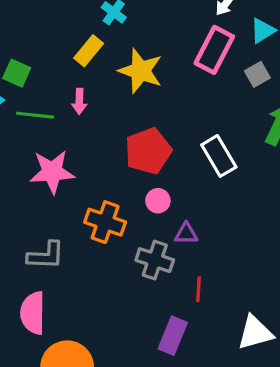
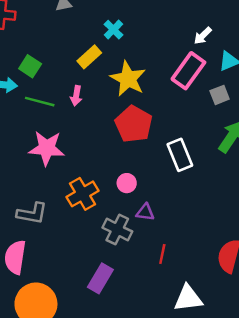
red pentagon: (148, 151) -> (134, 124), moved, turned -30
orange cross: (105, 222) -> (83, 194), turned 32
red line: (198, 289) -> (162, 254), moved
purple rectangle: (173, 336) -> (100, 278), moved

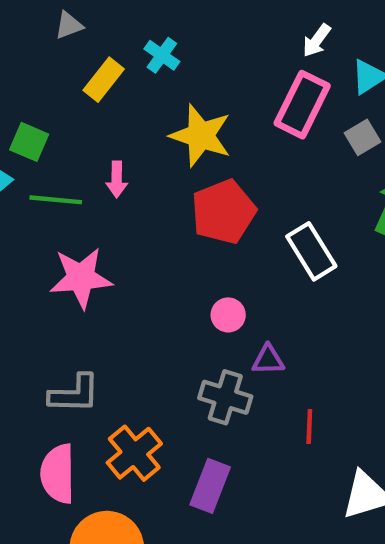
yellow rectangle: (89, 57) -> (104, 80), moved
red pentagon: (134, 124) -> (223, 212), turned 30
orange cross: (83, 194) -> (134, 453), moved

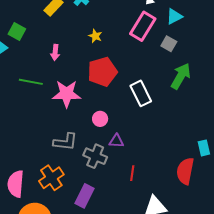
yellow star: (201, 136) -> (95, 36), size x0.5
gray square: (362, 137) -> (169, 44), turned -35
green line: (56, 200) -> (31, 82), moved
pink star: (81, 278) -> (67, 94), moved
gray L-shape: (74, 394) -> (65, 142), moved

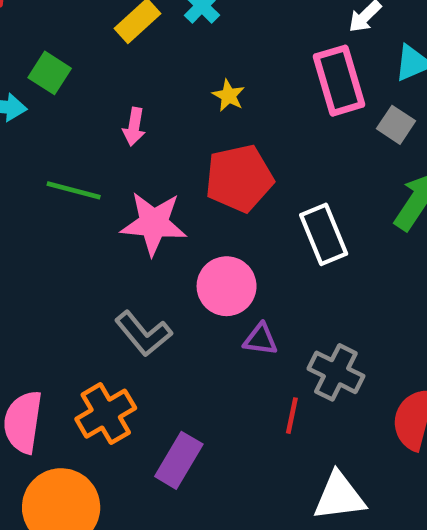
pink rectangle: (143, 26) -> (339, 81), turned -52
pink circle: (100, 119) -> (227, 286), size x1.6
gray L-shape: (65, 142) -> (143, 334), turned 40
gray cross: (95, 156) -> (336, 372), moved

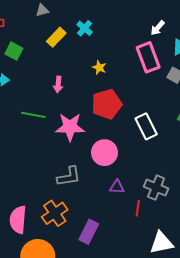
green square: (50, 73) -> (14, 51), moved
gray L-shape: (143, 334) -> (69, 176), turned -55
purple triangle: (260, 339) -> (117, 187), moved

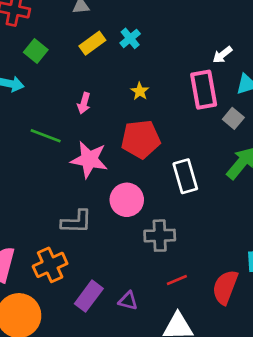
purple triangle: (117, 187) -> (128, 301), moved
gray cross: (156, 188) -> (160, 236), moved, turned -35
red line: (138, 208) -> (177, 280), moved, turned 49

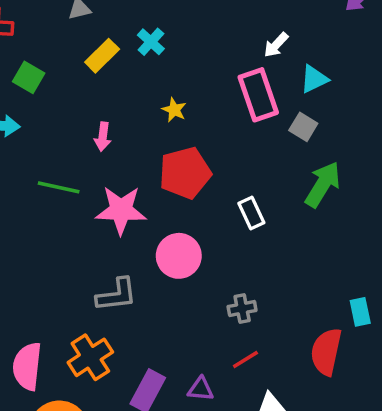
white rectangle: (185, 176) -> (251, 213), size x0.7
gray cross: (160, 236) -> (242, 308), moved, size x0.7
red line: (177, 280) -> (245, 359), moved

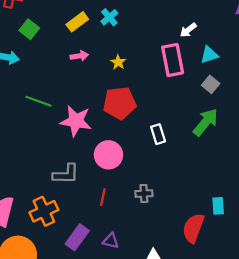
gray square: (303, 127) -> (211, 84), moved
pink arrow: (103, 137) -> (79, 56), moved, turned -114
red line: (245, 359) -> (103, 197), moved, turned -54

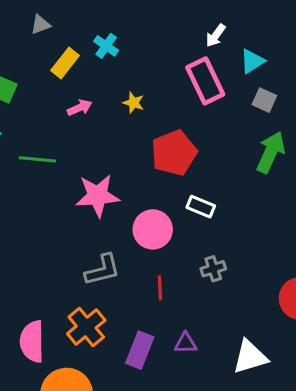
green line: (39, 101) -> (37, 159), moved
red pentagon: (120, 103) -> (174, 153), moved
white rectangle: (158, 134) -> (201, 207), moved, turned -36

